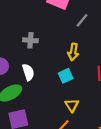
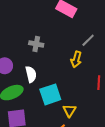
gray line: (82, 20) -> (88, 40), moved
cyan square: (66, 76) -> (50, 94), moved, size x1.5

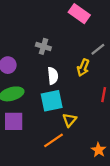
white semicircle: (31, 74) -> (53, 76), moved

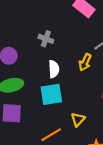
yellow triangle: (70, 120) -> (78, 119), moved

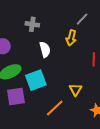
cyan square: (51, 94) -> (36, 80), moved

